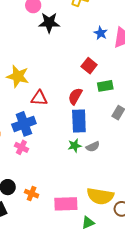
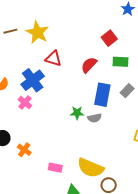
blue rectangle: (79, 121) -> (102, 95), moved
blue cross: (24, 124) -> (33, 80), turned -30
pink rectangle: (66, 204) -> (55, 168), size x0.6

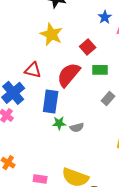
yellow star: (37, 32) -> (51, 34), moved
red semicircle: (89, 65) -> (69, 75), size x1.5
blue rectangle: (102, 95) -> (51, 102), moved

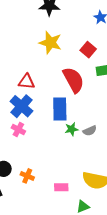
red triangle: (33, 70) -> (26, 82), moved
red semicircle: (69, 75) -> (73, 80), turned 120

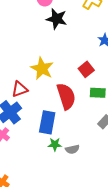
yellow star: (50, 43) -> (42, 69), moved
red triangle: (26, 82) -> (20, 89), turned -36

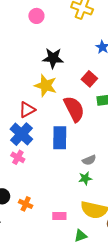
black star: (57, 19) -> (53, 58), moved
green star: (55, 144) -> (85, 178), moved

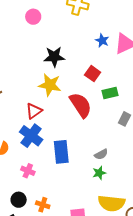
blue rectangle: (60, 138) -> (61, 152), moved
pink cross: (18, 157) -> (28, 171), moved

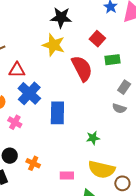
red triangle: (34, 111) -> (17, 70), moved, turned 30
gray semicircle: (101, 154) -> (119, 108), moved, turned 40
pink cross: (28, 171) -> (15, 122), moved

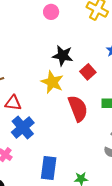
red square: (97, 39) -> (88, 72), moved
blue rectangle: (57, 113) -> (49, 168), moved

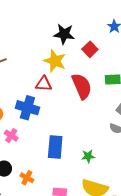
red triangle: (13, 103) -> (44, 84), moved
blue cross: (23, 128) -> (27, 108), turned -30

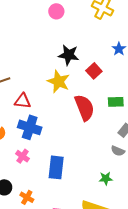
red triangle: (44, 84) -> (23, 101), moved
pink cross: (11, 136) -> (23, 156), moved
green star: (88, 156) -> (106, 178), moved

